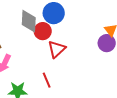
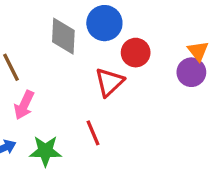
red circle: (43, 31) -> (136, 53), moved

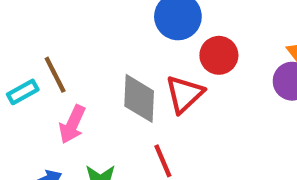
gray diamond: (63, 36) -> (139, 98), moved

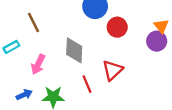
brown line: (55, 75) -> (33, 23), moved
red triangle: (184, 94) -> (113, 70), moved

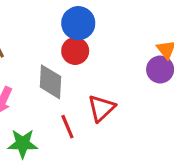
red circle: (117, 27) -> (75, 51), moved

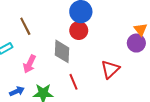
red triangle: (101, 108) -> (110, 69), moved

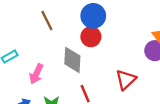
brown line: (25, 26) -> (47, 20), moved

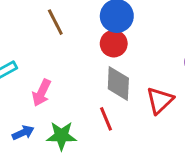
gray diamond: (72, 60) -> (118, 84), moved

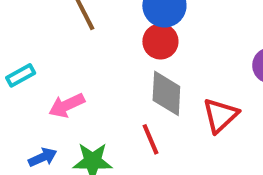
pink arrow: (42, 93) -> (67, 105), turned 40

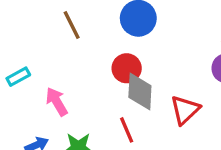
red circle: (160, 41) -> (127, 68), moved
pink arrow: (67, 105) -> (57, 102), turned 84

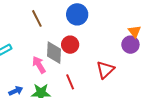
gray diamond: (140, 92) -> (54, 53), moved
pink arrow: (57, 102) -> (39, 65), moved

